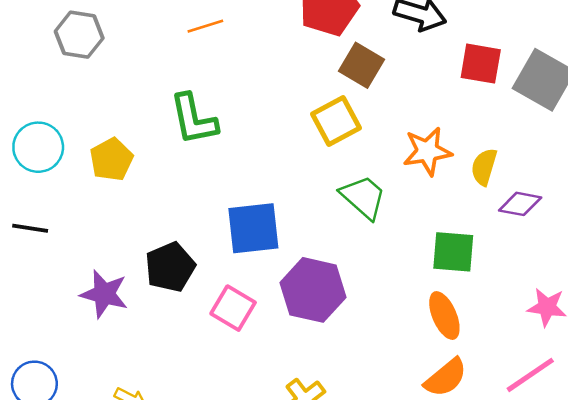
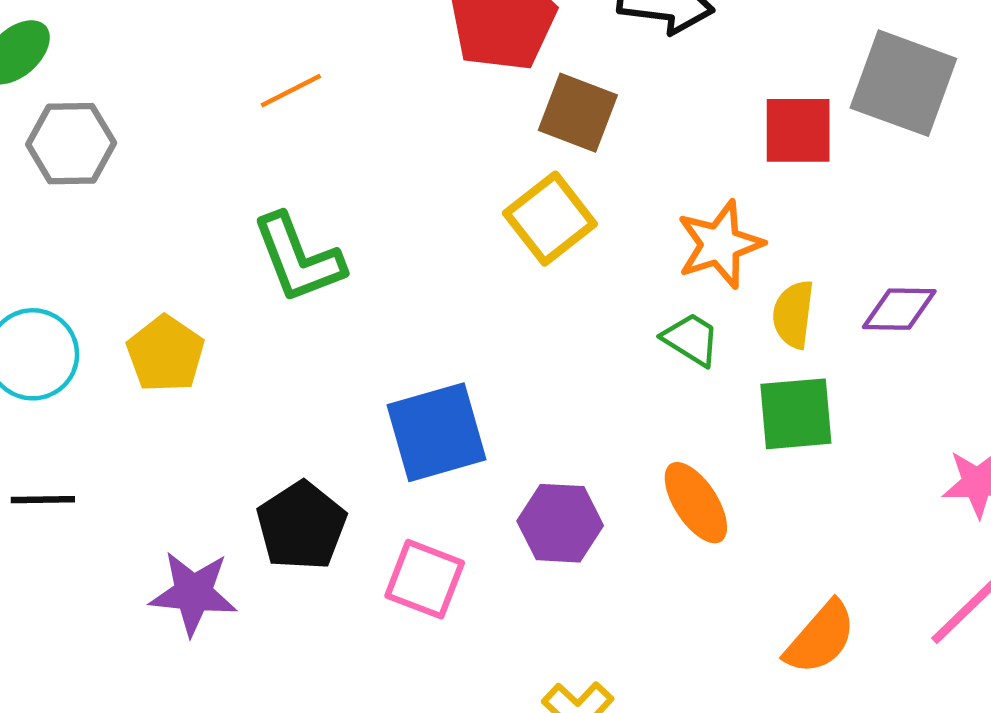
red square: (481, 64) -> (798, 130), moved
yellow semicircle: (484, 167) -> (793, 314), moved
green trapezoid: (363, 197) -> (691, 339), moved, size x0.7
purple hexagon: (313, 290) -> (560, 523), size x0.7
orange ellipse: (444, 316) -> (696, 503), moved

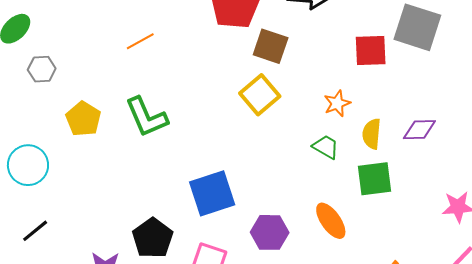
gray hexagon: (71, 144) -> (42, 69), size x0.7
orange star: (720, 244) -> (337, 103), size x0.7
yellow pentagon: (165, 354) -> (83, 119), moved
black line: (43, 500) -> (35, 231), turned -36

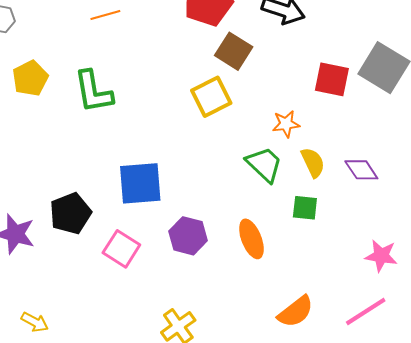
purple diamond: (419, 130) -> (361, 170), turned 44
yellow semicircle: (372, 134) -> (313, 162), turned 136
green trapezoid: (326, 147) -> (264, 164), size x1.4
green square: (374, 179) -> (305, 208), size x0.7

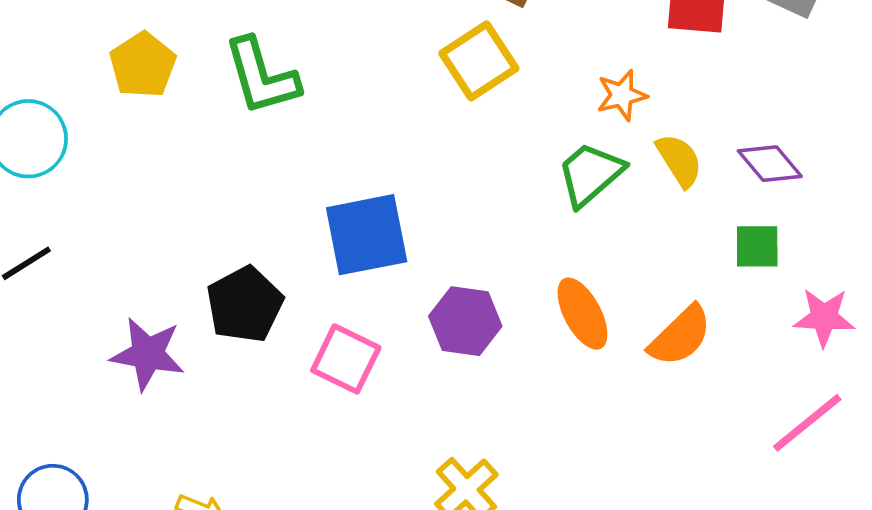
green trapezoid: (264, 164) -> (590, 174), turned -78
green square: (305, 208) -> (757, 246), moved
orange semicircle: (296, 312) -> (680, 336), moved

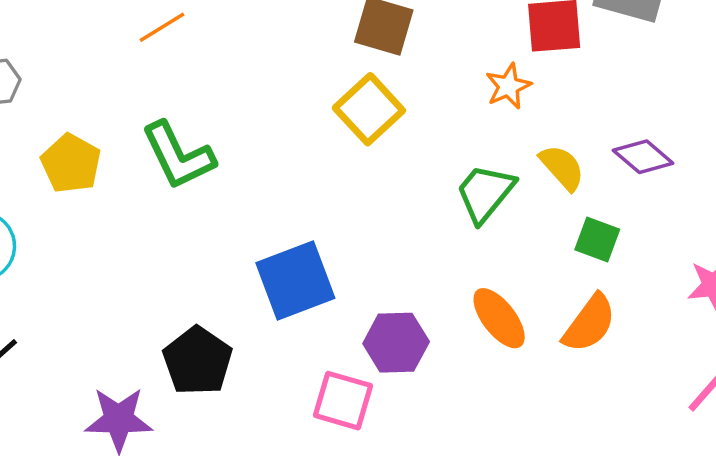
orange star: (622, 95) -> (508, 86), moved
green square: (757, 246) -> (597, 240), moved, turned 30
pink square: (346, 359) -> (343, 401), moved

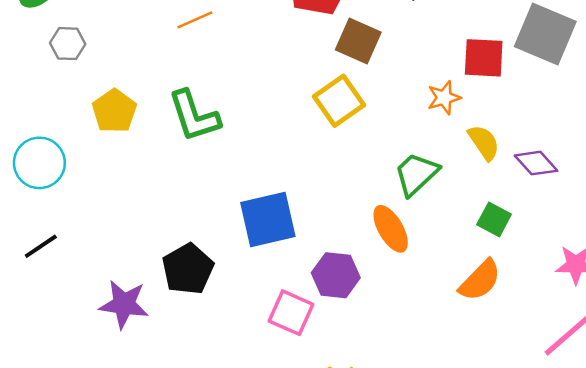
yellow semicircle: (562, 167) -> (484, 142), moved
orange ellipse: (499, 318) -> (391, 229), moved

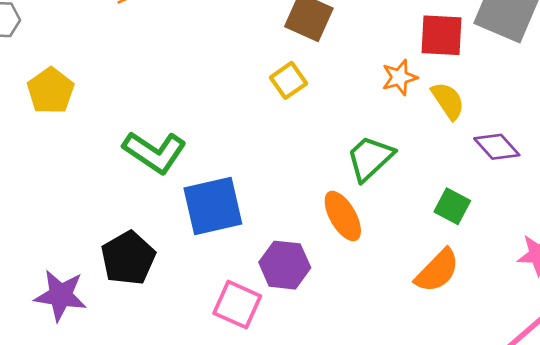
yellow square: (339, 101) -> (289, 80), size x0.7
green L-shape: (194, 116) -> (155, 152), moved, turned -38
yellow semicircle: (484, 142) -> (448, 101), moved

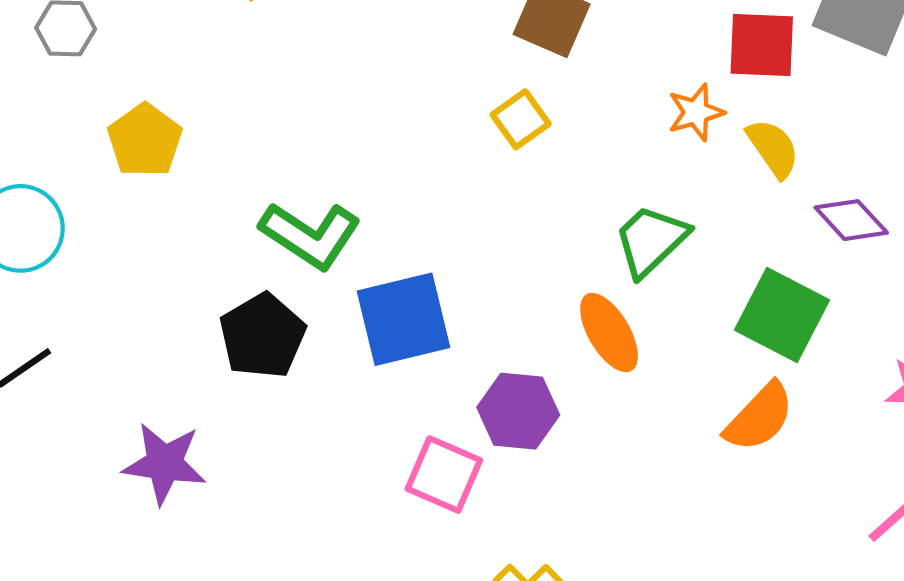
green square: (452, 206) -> (782, 315), size x1.6
black pentagon: (128, 258) -> (262, 336), moved

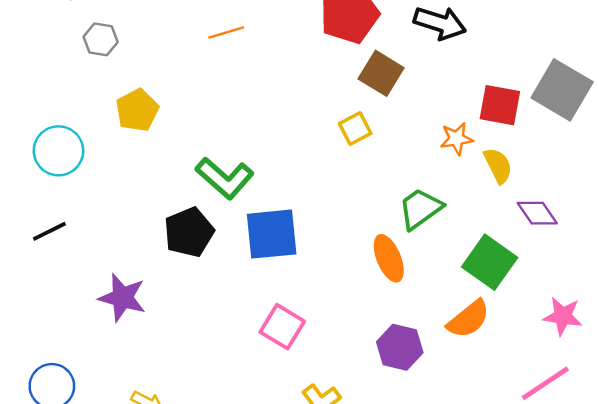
purple hexagon: (518, 411) -> (400, 347), moved

